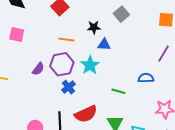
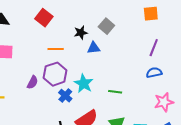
gray square: (121, 14) -> (106, 26), moved
cyan star: (90, 65) -> (84, 84), moved
blue semicircle: (146, 78) -> (154, 73), moved

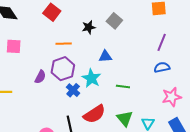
blue triangle: (94, 48) -> (105, 56), moved

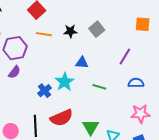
purple line: (162, 42) -> (125, 56), moved
orange line: (64, 44) -> (44, 34), moved
purple hexagon: (63, 69) -> (15, 48), moved
green line: (123, 86) -> (99, 87), moved

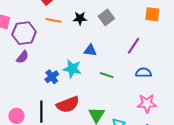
cyan star: (65, 82) -> (72, 69), turned -30

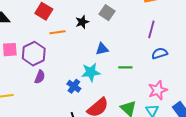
purple line: (133, 46) -> (151, 29), moved
pink star: (147, 103) -> (158, 90), moved

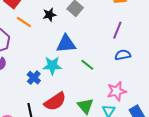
orange line: (58, 32) -> (24, 22), turned 35
blue triangle: (102, 49) -> (66, 44), size x1.5
green line: (125, 67) -> (87, 65), turned 32

